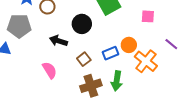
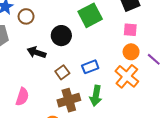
orange circle: (129, 45) -> (131, 52), moved
pink semicircle: (50, 70) -> (22, 97), moved, turned 48

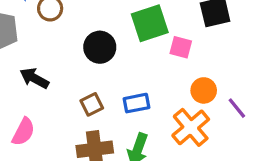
pink square: (130, 30) -> (181, 47), moved
black arrow: (36, 52) -> (34, 78), moved

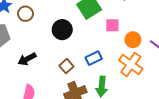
pink square: (181, 47) -> (112, 25), moved
black arrow: (34, 78) -> (27, 59), turned -42

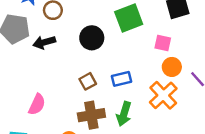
pink square: (112, 25) -> (163, 43), moved
black arrow: (27, 59) -> (44, 42), moved

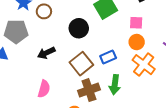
black arrow: (44, 42) -> (46, 53), moved
orange circle: (172, 67) -> (137, 42), moved
brown square: (88, 81) -> (81, 64), size x1.6

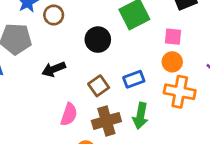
brown square: (81, 64) -> (99, 86), size x0.7
orange cross: (144, 65) -> (180, 92), turned -30
pink semicircle: (44, 89) -> (69, 114), moved

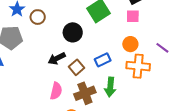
pink square: (173, 37) -> (133, 16), moved
black arrow: (54, 69) -> (57, 58), moved

